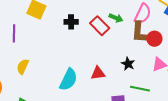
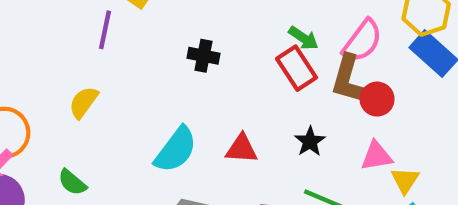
black cross: (71, 22) -> (203, 56), moved
red rectangle: (100, 26) -> (297, 68), moved
purple line: (14, 33) -> (105, 30), moved

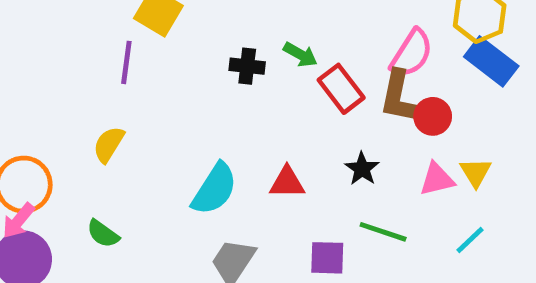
green arrow: (303, 38) -> (300, 55), moved
black cross: (203, 56) -> (247, 66), moved
yellow triangle: (405, 180) -> (476, 172), moved

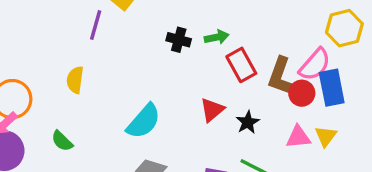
pink semicircle: (412, 53) -> (315, 64), moved
green arrow: (300, 55) -> (217, 37), turned -50
blue rectangle: (491, 61) -> (332, 88), moved, turned 33
yellow semicircle: (109, 144) -> (75, 80), turned -32
red triangle: (287, 182) -> (212, 110), moved, turned -48

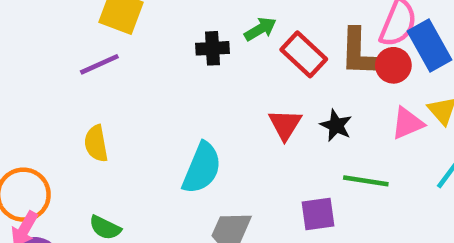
purple line: (96, 25) -> (99, 64), turned 68

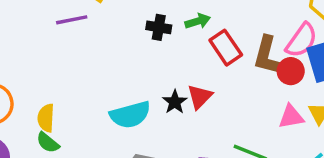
black star: (336, 125) -> (175, 102), moved
yellow semicircle: (96, 144) -> (46, 118), moved
cyan semicircle: (202, 168) -> (130, 115), turned 39

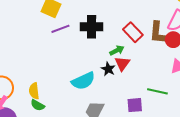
purple line: (72, 20) -> (60, 29), moved
green arrow: (198, 21) -> (117, 50), moved
black cross: (159, 27) -> (92, 27), size x1.5

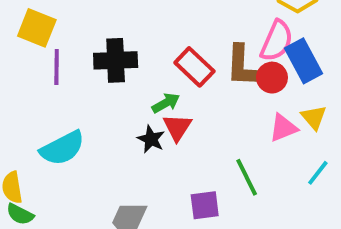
purple line: (60, 29) -> (57, 67), turned -66
cyan semicircle: (83, 81) -> (62, 148), moved
green line: (157, 91) -> (247, 177), turned 54

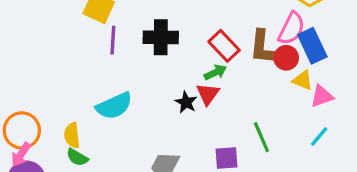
green arrow: (166, 103) -> (215, 72), moved
yellow triangle: (314, 117) -> (303, 80), moved, turned -30
pink triangle: (283, 128) -> (322, 96), moved

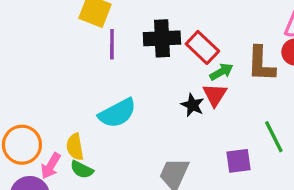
red rectangle: (224, 46) -> (202, 47), moved
brown L-shape: (263, 47) -> (261, 64), moved
pink arrow: (21, 155) -> (51, 166), moved

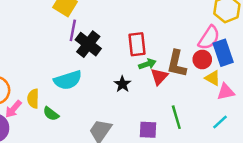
black cross: (162, 38) -> (88, 44), moved, turned 30
red rectangle: (202, 47) -> (137, 44), turned 30
red triangle: (215, 95) -> (159, 77), moved
green semicircle: (82, 170) -> (51, 114), moved

